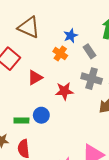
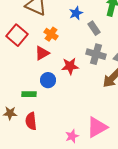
orange cross: (60, 53) -> (51, 34), moved
blue circle: (41, 115) -> (48, 80), moved

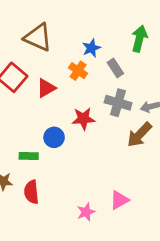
orange cross: (51, 34) -> (78, 71), moved
red triangle: (42, 53) -> (46, 88), moved
pink triangle: (97, 127) -> (119, 200), size x0.7

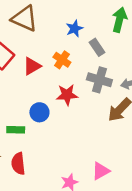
orange cross: (78, 71) -> (62, 60), moved

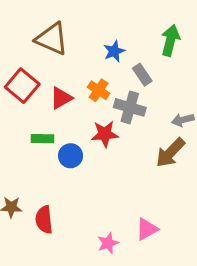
gray cross: (99, 80) -> (130, 107), moved
green rectangle: (16, 130) -> (42, 139), moved

